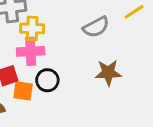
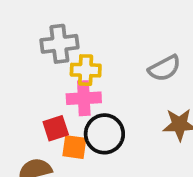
black circle: (47, 80) -> (104, 134), size x1.4

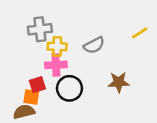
gray semicircle: (164, 68) -> (94, 45), moved
orange square: (74, 147) -> (31, 97), moved

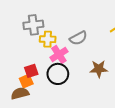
pink cross: (56, 65) -> (59, 55), moved, turned -30
orange square: (31, 97) -> (26, 81), turned -32

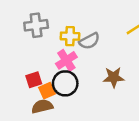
yellow cross: (48, 39) -> (70, 36), moved
orange square: (26, 81) -> (47, 91), moved
brown semicircle: (20, 93) -> (42, 106), moved

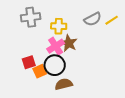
gray semicircle: (89, 41) -> (93, 19), moved
brown star: (114, 77) -> (69, 43), moved, turned 30
brown semicircle: (42, 106) -> (64, 84), moved

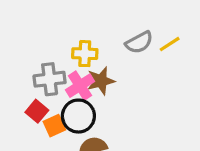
gray cross: (31, 17) -> (50, 79), moved
brown star: (69, 43) -> (101, 81), turned 30
red square: (29, 62) -> (37, 111), turned -32

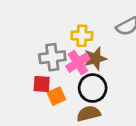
red square: (37, 111) -> (42, 84), turned -36
black circle: (78, 116) -> (93, 88), moved

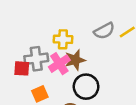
red square: (42, 84) -> (22, 68), moved
black circle: (93, 88) -> (86, 87), moved

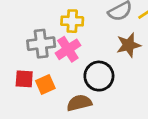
brown star: (75, 60) -> (129, 45), moved
red square: (22, 68) -> (24, 79), moved

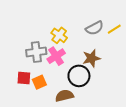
yellow cross: (72, 21) -> (59, 35), turned 35
brown star: (129, 45) -> (91, 58), moved

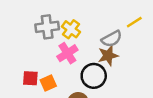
gray semicircle: (95, 28) -> (112, 39), moved
gray cross: (36, 52) -> (47, 27), moved

